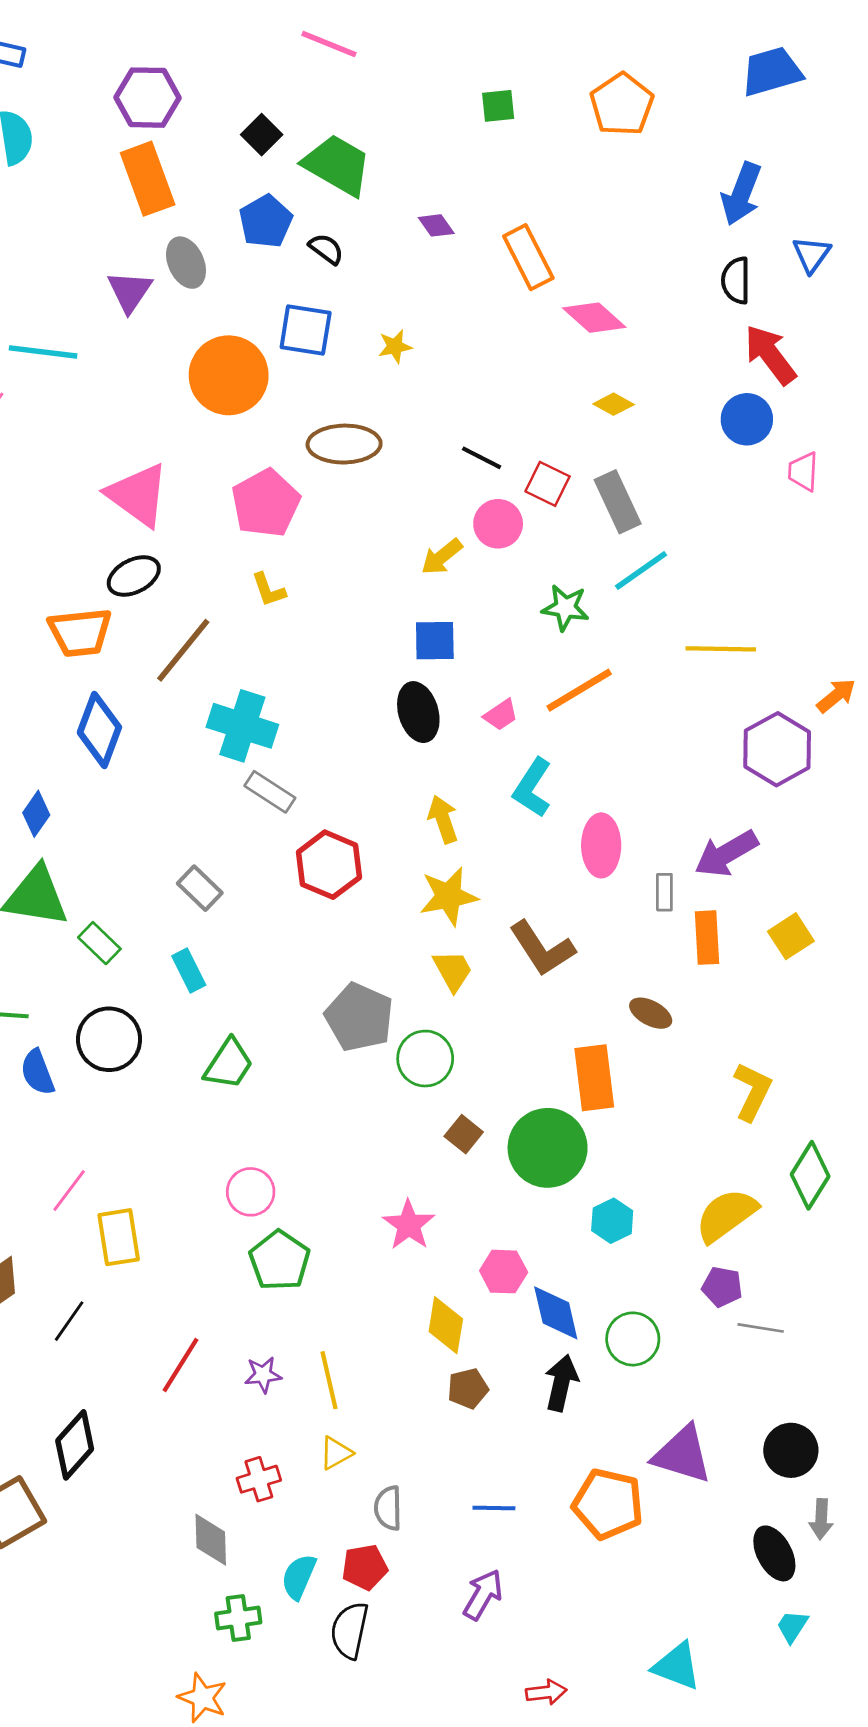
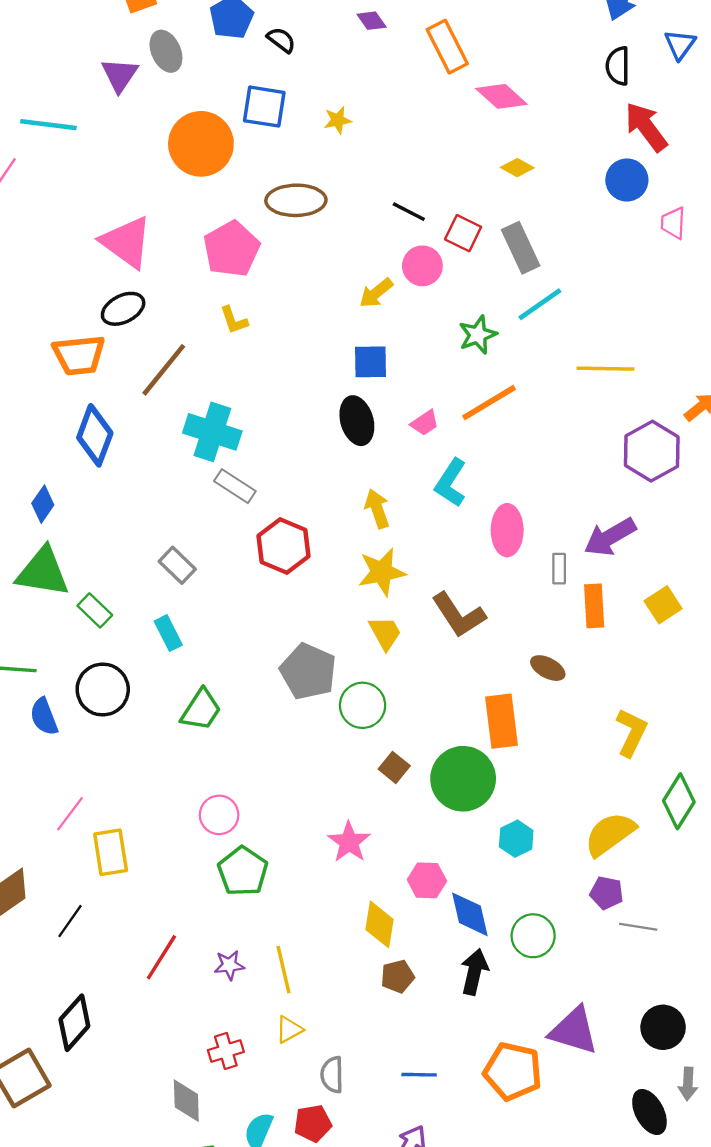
green star: (565, 608) -> (478, 335), turned -30

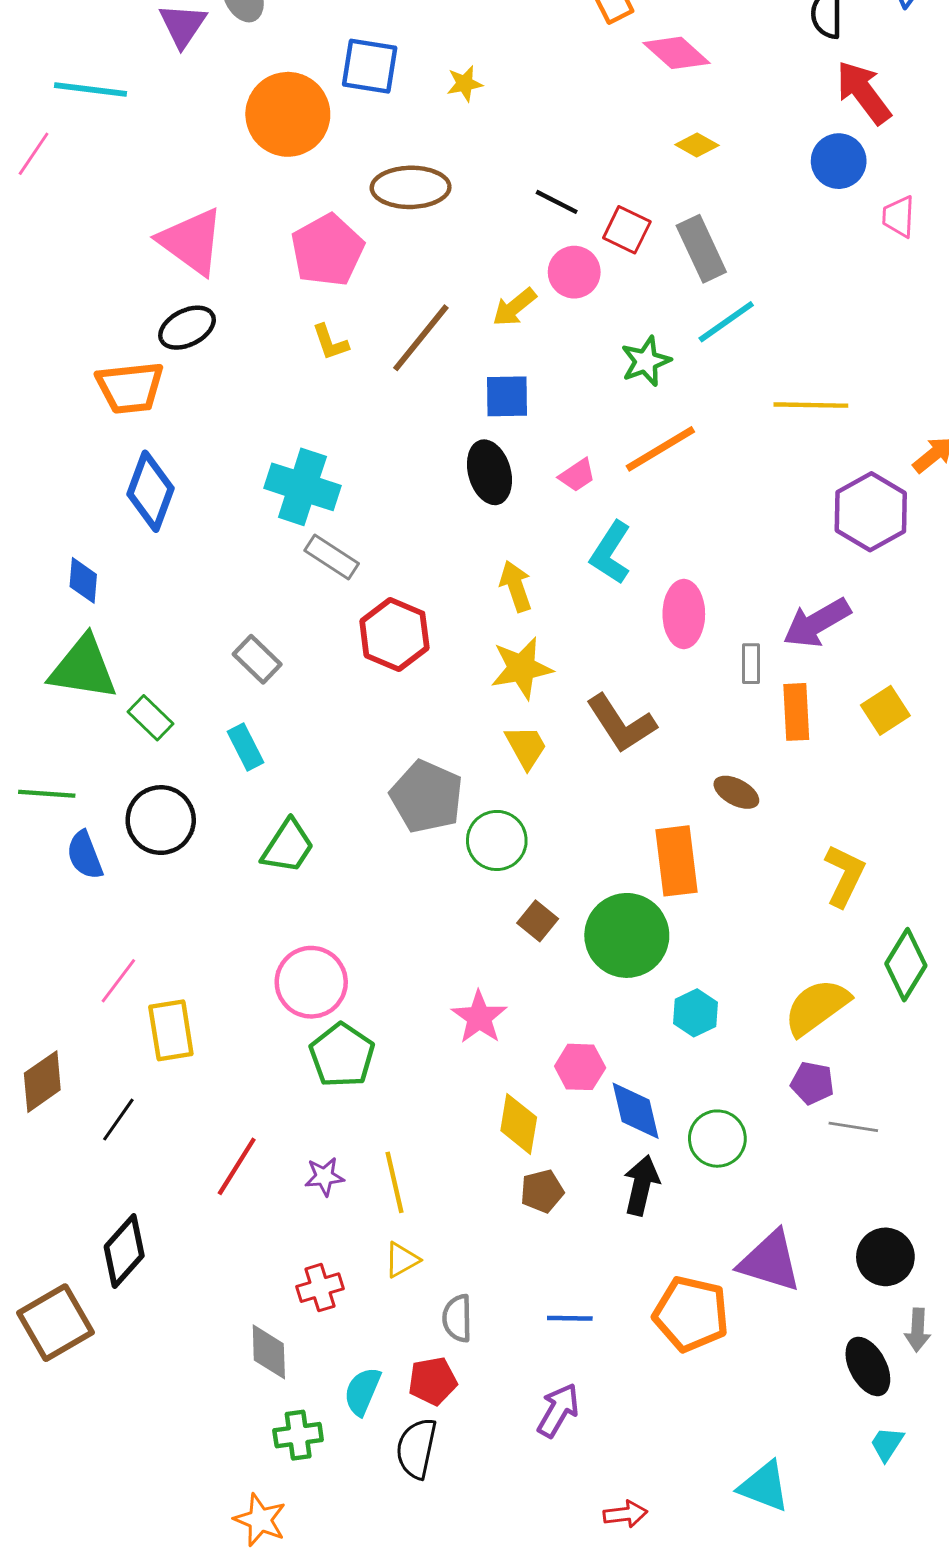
brown line: (164, 370) -> (421, 338), moved
blue diamond: (43, 504) -> (83, 580), turned -30
pink circle: (219, 815) -> (311, 982), size x1.4

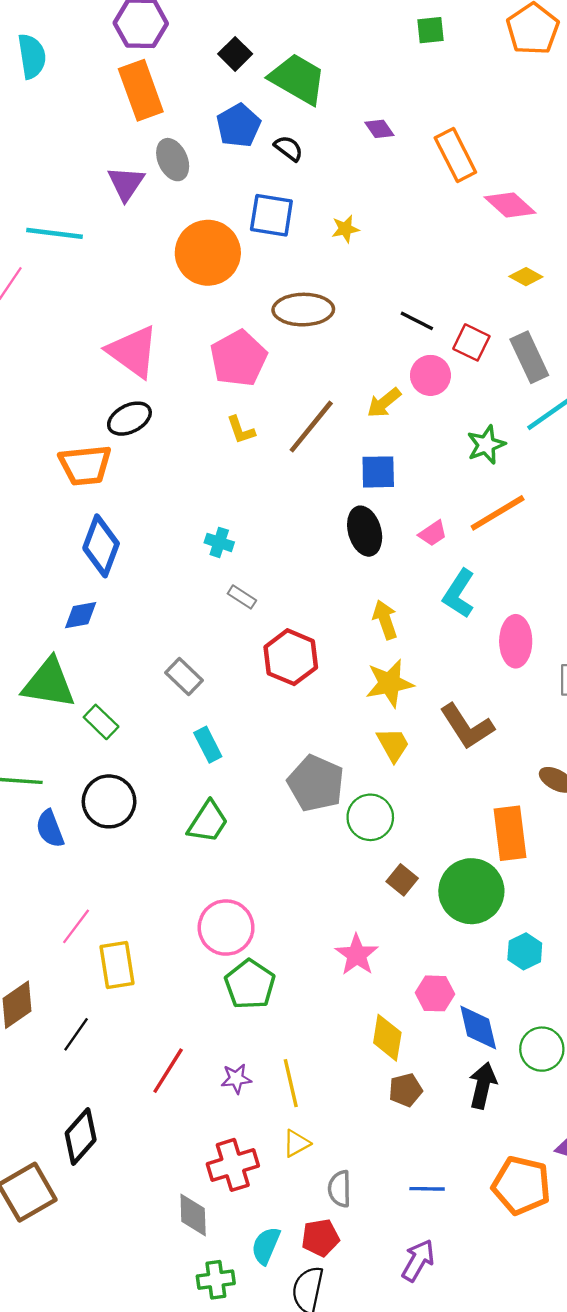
cyan cross: (302, 487) -> (219, 542), size x0.5
gray rectangle: (332, 557) -> (242, 597), size x0.7
blue diamond: (83, 580) -> (81, 615), moved, turned 75
cyan rectangle: (245, 747) -> (208, 745), moved
red cross: (320, 1288) -> (233, 1165), size x1.4

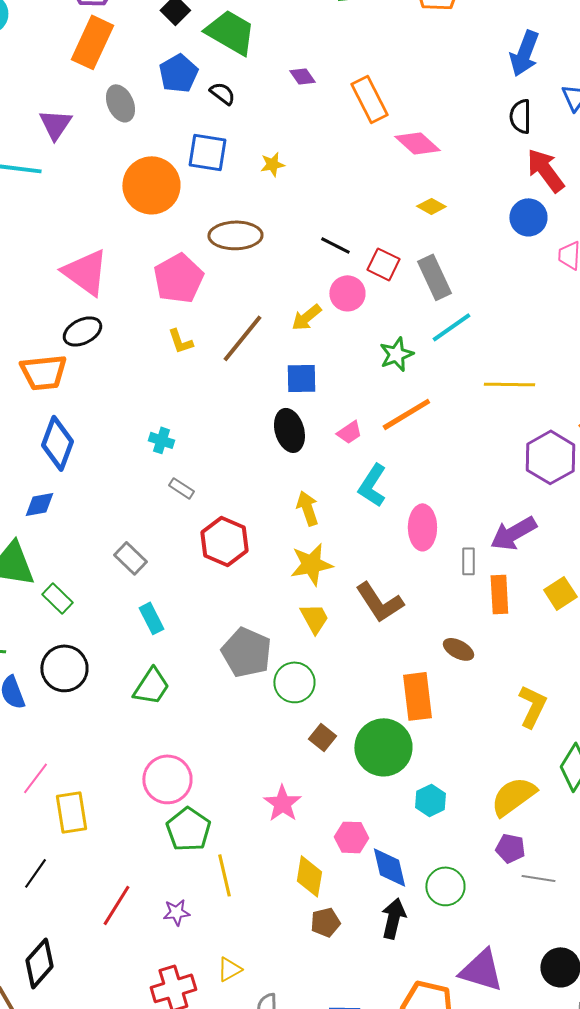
orange rectangle: (141, 90) -> (92, 42), turned 45
purple triangle: (126, 183) -> (55, 124), moved
yellow line: (291, 1083) -> (224, 875), moved

